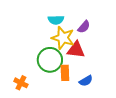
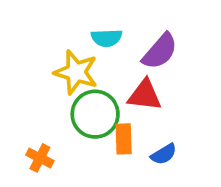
purple semicircle: (84, 27) -> (160, 51), size x1.5
yellow star: (63, 38) -> (76, 72), moved

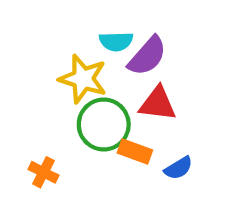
purple semicircle: (160, 51) -> (147, 56), moved
orange rectangle: (124, 139) -> (135, 151), turned -68

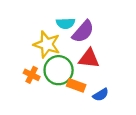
orange cross: (43, 172) -> (32, 75), moved

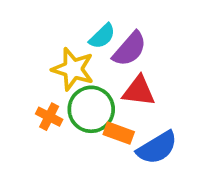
cyan semicircle: (66, 23) -> (102, 36), turned -42
blue semicircle: (101, 95) -> (157, 148), size x1.6

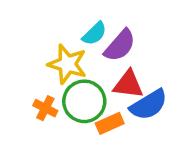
orange rectangle: (119, 133) -> (110, 123), turned -44
blue semicircle: (157, 148) -> (149, 105), moved

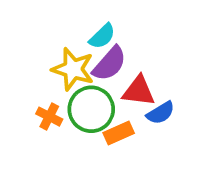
purple semicircle: (120, 45) -> (109, 64), moved
blue semicircle: (149, 105) -> (161, 113), size x0.7

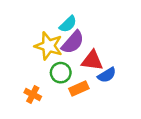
green circle: (91, 109) -> (61, 73), size x0.7
orange cross: (49, 117) -> (33, 95), moved

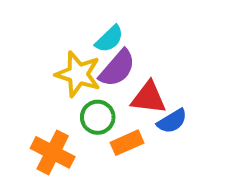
orange cross: (33, 95) -> (53, 152), size x1.5

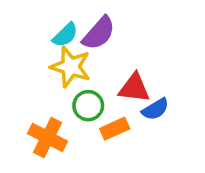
cyan semicircle: (109, 39) -> (65, 35), moved
purple semicircle: (117, 68) -> (99, 33), moved

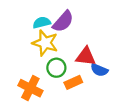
cyan semicircle: (65, 35) -> (42, 23), turned -150
blue semicircle: (155, 109) -> (99, 70), turned 54

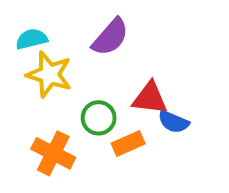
cyan semicircle: (42, 23) -> (32, 39), moved
yellow star: (45, 43) -> (49, 74), moved

